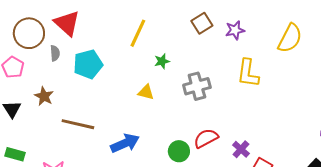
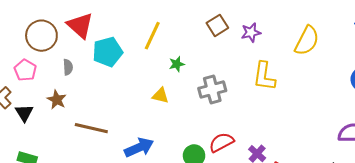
gray semicircle: (55, 53) -> (68, 67), moved
cyan pentagon: (88, 64) -> (108, 52), moved

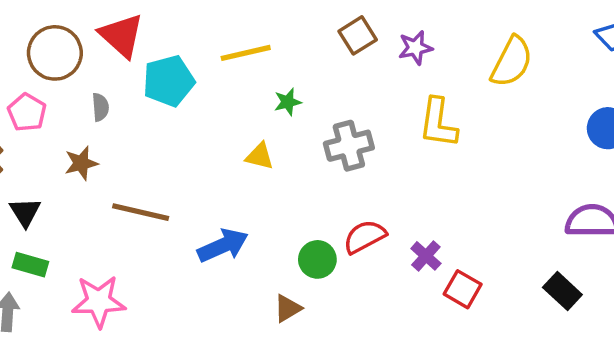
yellow line: (152, 36) -> (246, 53), turned 52
brown star: (57, 100) -> (81, 163), turned 30
black triangle: (24, 113) -> (25, 212), moved

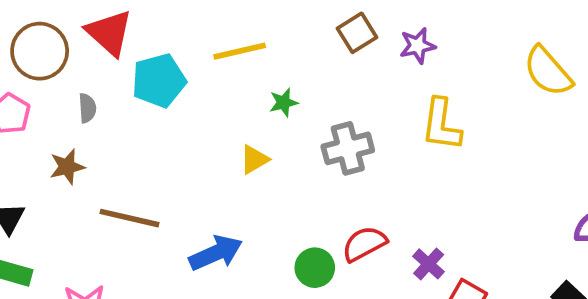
yellow semicircle: (512, 62) -> (548, 71), moved, turned 112
yellow triangle: (260, 156) -> (254, 159), turned -44

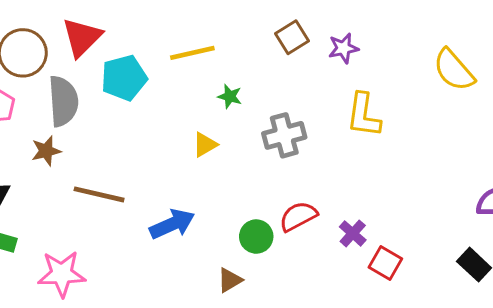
red triangle: (109, 33) -> (82, 37), turned 33
green star: (284, 103) -> (230, 96), turned 30
gray semicircle: (87, 108) -> (63, 101), size x2.0

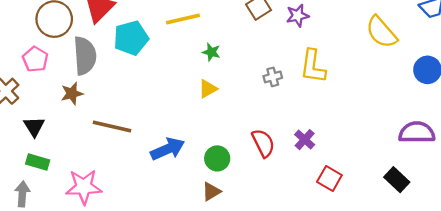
gray cross: (284, 135) -> (273, 77), moved, size x0.6
yellow triangle: (205, 145) -> (208, 89), moved
red semicircle: (298, 216) -> (263, 143), turned 92
purple cross: (353, 233) -> (305, 140), moved
green circle: (256, 237) -> (217, 158), moved

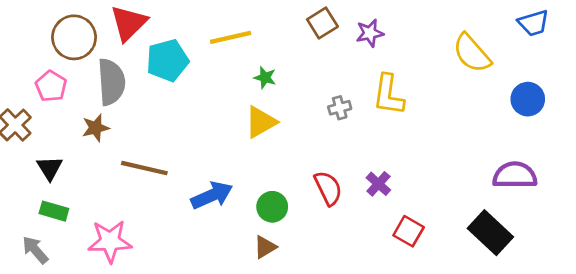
yellow triangle: (208, 89) -> (261, 122), size x1.4
black rectangle: (397, 180) -> (490, 233), size x1.4
gray arrow: (22, 194) -> (35, 250), turned -45

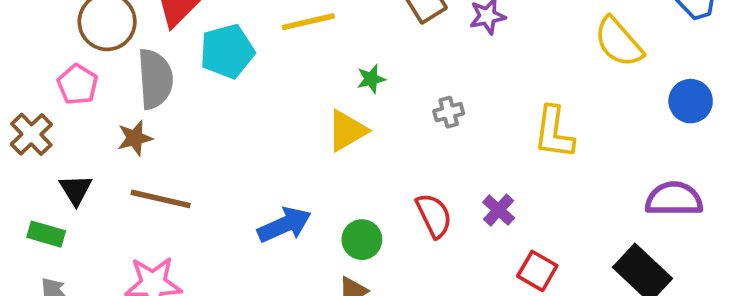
green star: (265, 78) -> (371, 79), moved, turned -30
yellow L-shape: (388, 95) -> (554, 132), moved
brown line: (144, 168) -> (161, 199), moved
green rectangle: (54, 211) -> (46, 234), moved

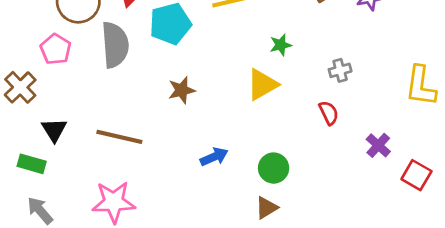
brown star: (135, 138) -> (182, 90), moved
red semicircle: (434, 216) -> (329, 113), moved, size x0.7
blue arrow: (284, 225) -> (214, 157), size x0.7
red square: (537, 271) -> (416, 175), moved

